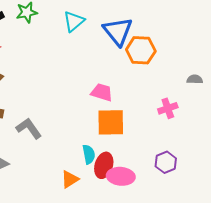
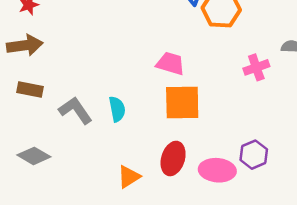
pink cross: (168, 108) -> (256, 67), moved
cyan semicircle: (89, 154) -> (117, 109), moved
pink ellipse: (121, 176) -> (217, 170), moved

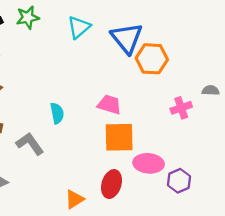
cyan semicircle: (117, 109) -> (57, 113), moved
pink ellipse: (217, 170) -> (149, 163), moved

